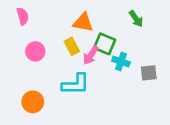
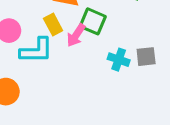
cyan cross: (121, 62) -> (119, 60), moved
cyan L-shape: (76, 84) -> (36, 50), moved

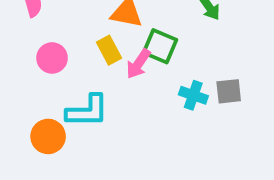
cyan L-shape: (36, 50) -> (87, 111), moved

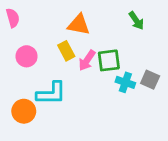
green square: (160, 46) -> (109, 60), moved, turned -30
gray square: (229, 91) -> (150, 80), turned 30

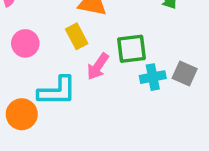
pink arrow: (87, 60) -> (98, 66), moved
cyan cross: (125, 82) -> (153, 77), turned -30

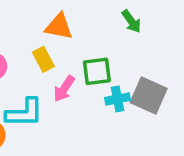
gray square: (185, 73) -> (149, 96), size x1.5

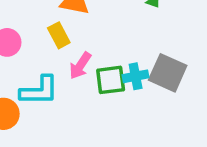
green square: (97, 71) -> (111, 80), moved

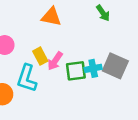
yellow rectangle: (59, 35) -> (40, 56), moved
cyan L-shape: (39, 91) -> (27, 78), turned 108

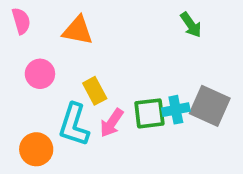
orange triangle: (51, 17) -> (78, 30), moved
pink arrow: (55, 61) -> (112, 123), moved

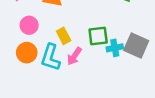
green square: (149, 113) -> (98, 36), moved
orange circle: (36, 149) -> (27, 53), moved

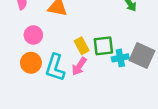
yellow rectangle: (64, 36) -> (82, 46), moved

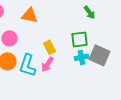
green square: (103, 46) -> (79, 39), moved

